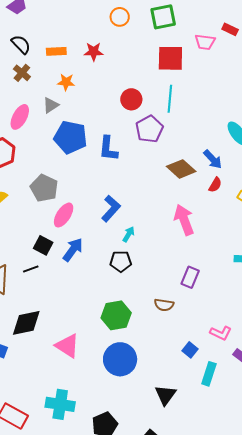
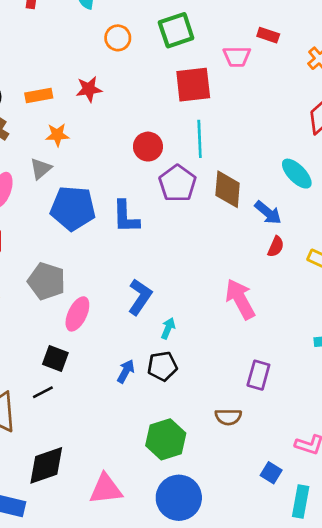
brown diamond: (181, 169) -> (228, 189), moved, turned 60
blue arrow: (73, 250) -> (126, 371), moved, size x0.7
pink triangle: (67, 346) -> (106, 489), turned -32

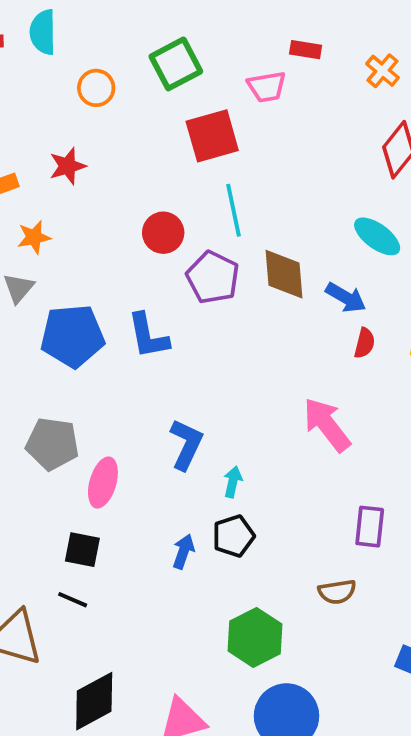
black line: (43, 392) -> (73, 600), turned 60

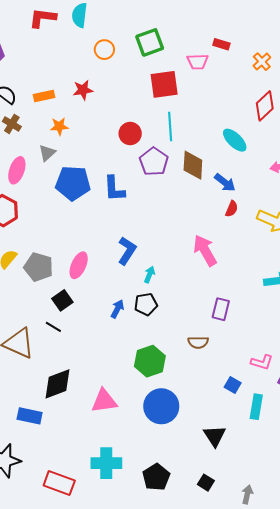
cyan ellipse: (377, 236) -> (235, 140), moved
gray pentagon: (52, 444) -> (39, 267), moved
black square: (82, 550) -> (62, 300), turned 36

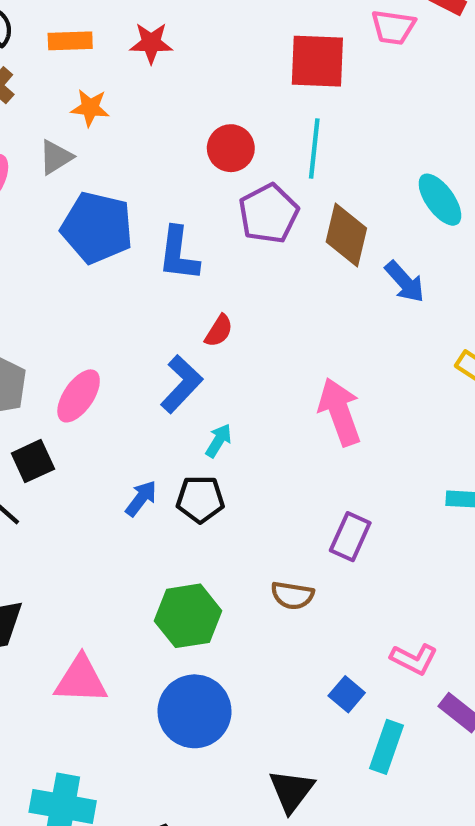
red semicircle: (232, 209) -> (219, 331), moved

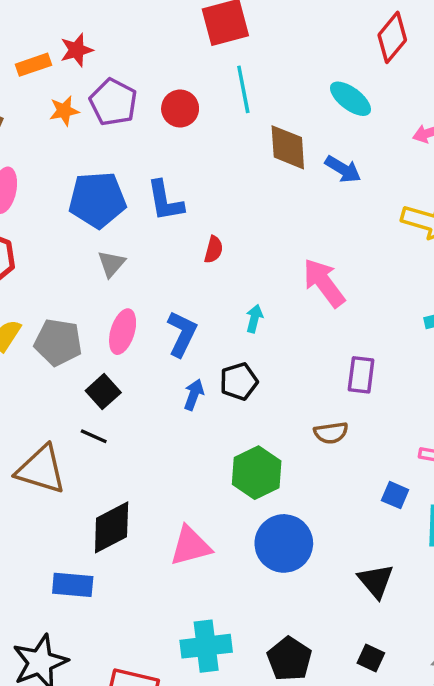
red star: (151, 43) -> (77, 50), moved
gray triangle: (56, 157) -> (111, 264), moved
purple pentagon: (269, 214) -> (113, 102), moved
blue L-shape: (182, 384) -> (182, 334), moved
cyan arrow: (219, 441) -> (254, 319), moved

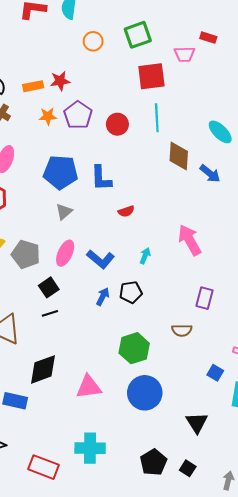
red semicircle: (214, 250) -> (126, 211), turned 49
blue L-shape: (182, 334) -> (100, 259), turned 96
black line: (94, 436) -> (50, 313), moved, turned -49
black pentagon: (289, 659) -> (153, 462), moved

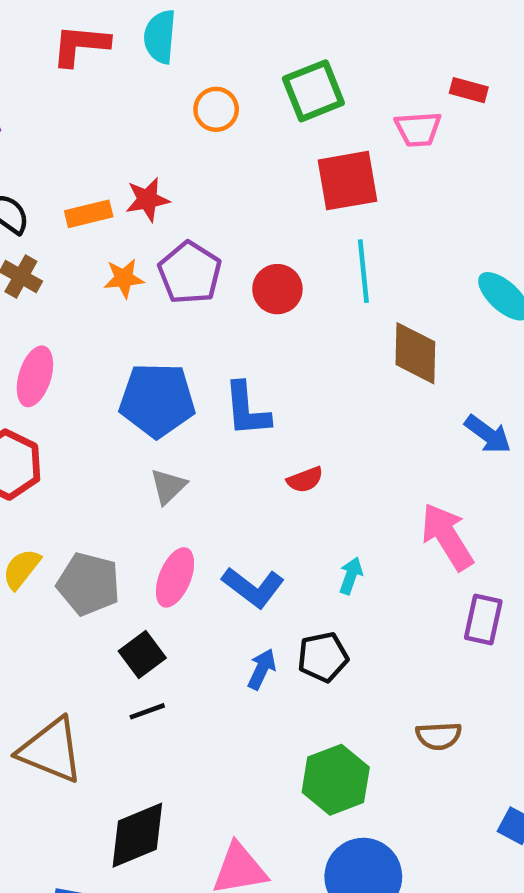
blue arrow: (210, 174) -> (488, 434), moved
purple rectangle: (204, 298) -> (483, 619), moved

